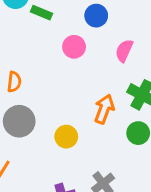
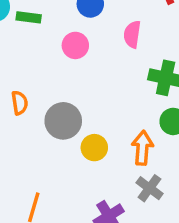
orange arrow: (104, 109) -> (142, 148), moved
gray circle: (19, 121) -> (63, 121), moved

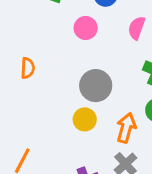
gray circle: (63, 121) -> (96, 86), moved

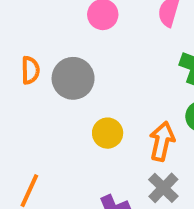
gray circle: (96, 86) -> (73, 78), moved

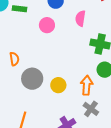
gray circle: (73, 78) -> (32, 79), moved

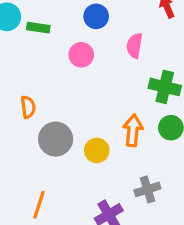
orange arrow: (87, 85) -> (133, 130), moved
gray cross: (91, 109) -> (147, 189), turned 35

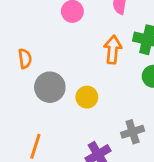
orange arrow: (133, 130) -> (113, 50), moved

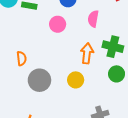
yellow circle: (87, 97) -> (76, 80), moved

